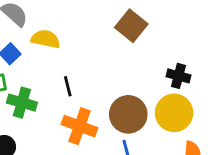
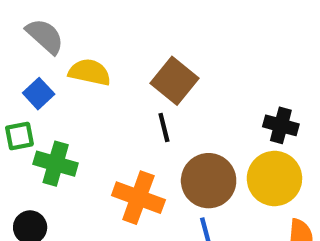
brown square: (131, 26) -> (175, 81), moved
black line: (68, 86) -> (164, 128), moved

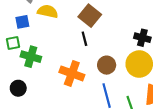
blue square: (39, 94) -> (22, 22), turned 32
brown circle: (209, 181) -> (107, 65), size x0.7

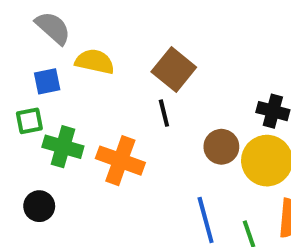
brown circle: (107, 65) -> (221, 147), moved
orange cross: (72, 73) -> (120, 161), moved

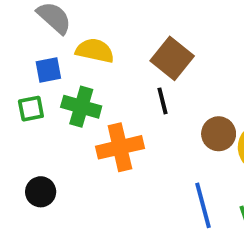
green cross: (63, 147) -> (81, 107), moved
orange cross: (120, 161) -> (120, 147), turned -33

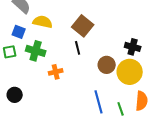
blue square: (48, 70) -> (19, 32), turned 32
orange cross: (120, 147) -> (56, 72), size x0.6

